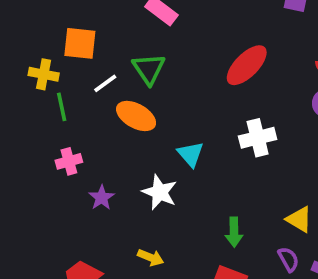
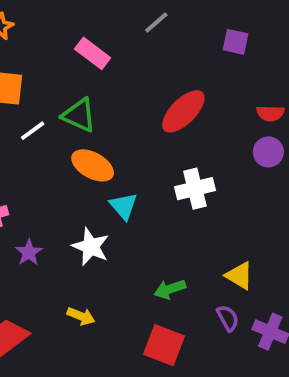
green triangle: (149, 69) -> (79, 115), turned -32
orange ellipse: (136, 116) -> (93, 165), moved
green arrow: (234, 232) -> (170, 289), turned 72

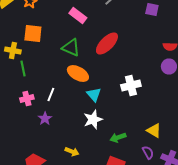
red ellipse: (183, 111) -> (107, 44), moved
white line: (33, 131) -> (51, 94), moved, turned -32
white star: (91, 247) -> (93, 120), moved, turned 30

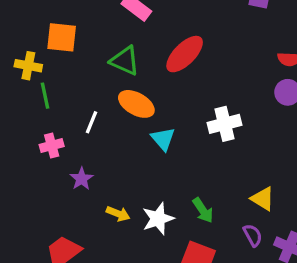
white line: (51, 94) -> (91, 122), moved
white star: (93, 120) -> (158, 219), moved
green arrow: (118, 138) -> (203, 210), turned -105
yellow arrow: (72, 152) -> (118, 214), moved

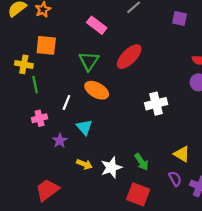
green triangle: (125, 61) -> (89, 61), turned 40
cyan triangle: (163, 139) -> (84, 127), moved

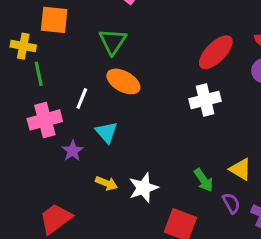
red ellipse: (129, 57) -> (216, 52), moved
pink cross: (40, 118) -> (45, 120), size x1.5
green arrow: (141, 162) -> (204, 180), moved

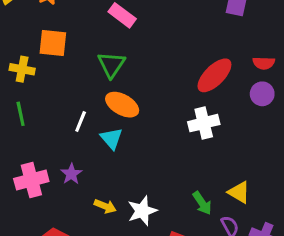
green line: (39, 74) -> (21, 114), moved
pink cross: (45, 120) -> (31, 180), moved
cyan triangle: (106, 132) -> (111, 138), moved

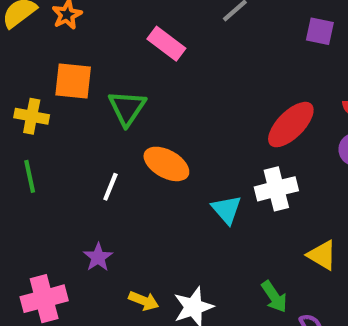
green triangle: (111, 65) -> (127, 108), moved
cyan triangle: (111, 138) -> (227, 210), moved
pink cross: (31, 180) -> (44, 299), moved
yellow triangle: (239, 192) -> (322, 255), moved

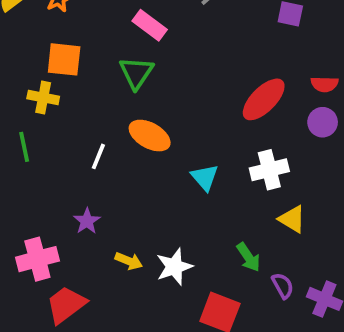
green triangle: (127, 108) -> (136, 73), moved
yellow cross: (32, 116) -> (43, 97), moved
white cross: (276, 189) -> (269, 170), moved

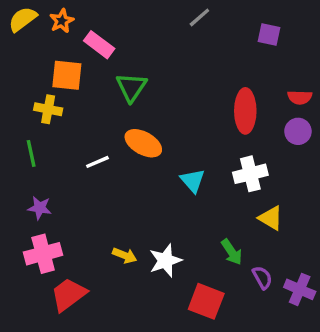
pink rectangle: (150, 25) -> (99, 45), moved
red ellipse: (264, 99) -> (245, 111), turned -45
white line: (98, 156) -> (97, 162), turned 45
purple star: (87, 221) -> (40, 208), moved, turned -30

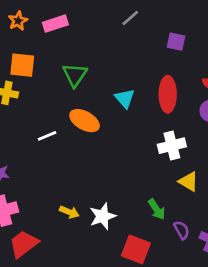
purple square: (269, 34) -> (176, 42), moved
pink rectangle: (99, 45) -> (55, 24), moved, turned -55
cyan triangle: (193, 181) -> (125, 98), moved

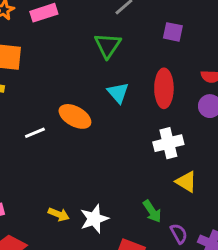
green triangle: (75, 75) -> (108, 45), moved

